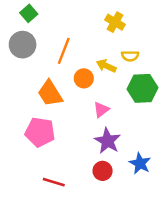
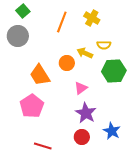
orange line: (64, 51) -> (62, 22), moved
pink pentagon: (40, 132) -> (32, 106), turned 30

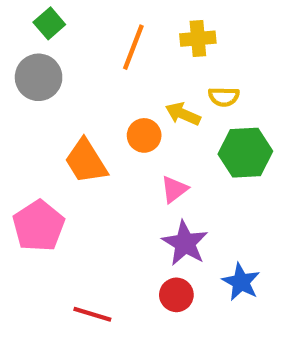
yellow cross: (92, 18) -> (198, 39), turned -35
pink pentagon: (32, 106) -> (39, 226), moved

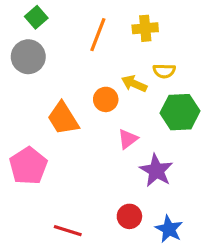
purple star: (185, 243) -> (156, 171), moved
blue star: (241, 282) -> (169, 229), moved

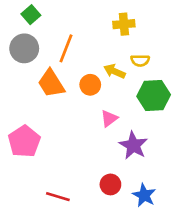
orange line: (98, 35) -> (66, 48), moved
orange trapezoid: (63, 118) -> (51, 83), moved

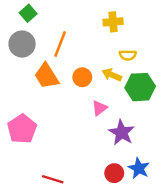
yellow arrow: (115, 71) -> (112, 75), moved
red circle: (110, 184) -> (114, 173), moved
blue star: (144, 195) -> (139, 168), moved

